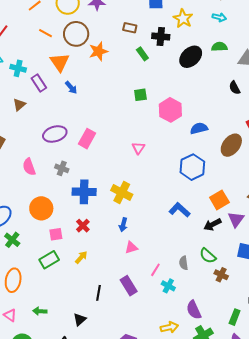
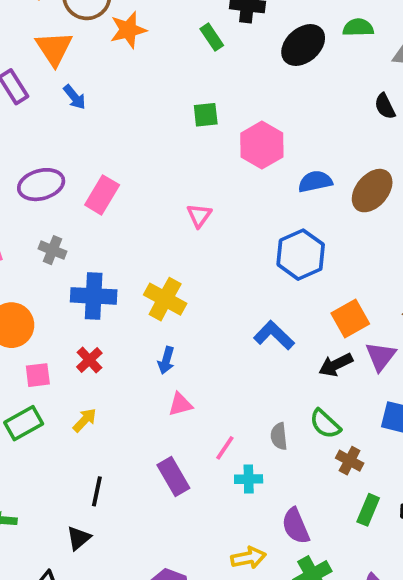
brown ellipse: (231, 145) -> (372, 191), moved
cyan cross: (168, 286) -> (249, 479), turned -32
black line: (98, 293) -> (97, 491), moved
green rectangle: (235, 317) -> (368, 510), moved

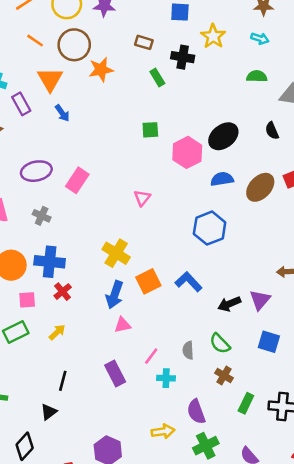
black ellipse: (303, 45) -> (223, 136), moved
blue cross: (94, 296) -> (50, 262), moved
orange square: (350, 318) -> (148, 281), moved
blue arrow: (166, 360) -> (115, 295), size x1.5
brown cross: (350, 461) -> (224, 376), moved

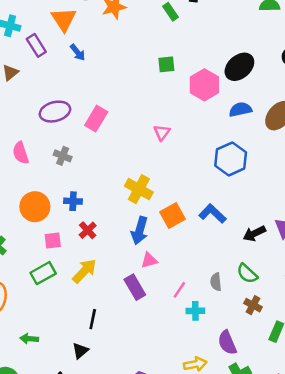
blue cross: (50, 262) -> (73, 201), size x0.6
yellow arrow: (57, 332) -> (84, 271), size x1.5
purple rectangle: (115, 374) -> (135, 287), moved

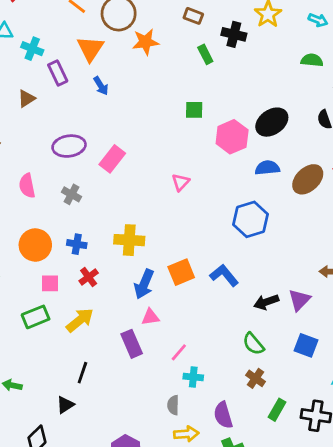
yellow cross: (139, 189) -> (129, 240), moved, turned -32
gray semicircle: (216, 282) -> (173, 405), moved

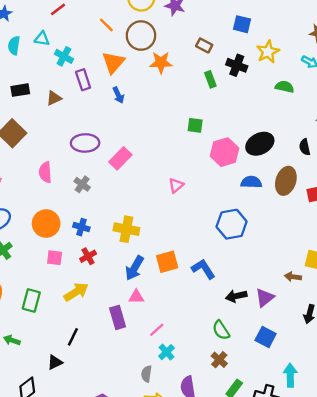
green semicircle: (312, 60) -> (285, 87), moved
brown ellipse: (308, 179) -> (286, 181), moved, turned -36
green rectangle: (36, 317) -> (31, 301), moved, turned -60
cyan cross: (193, 377) -> (166, 352), turned 35

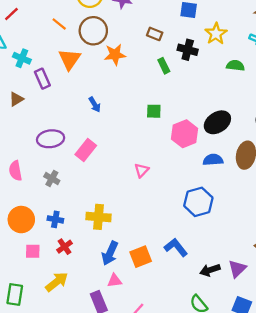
blue arrow: (118, 95) -> (95, 105), moved
orange square: (167, 262) -> (141, 257), moved

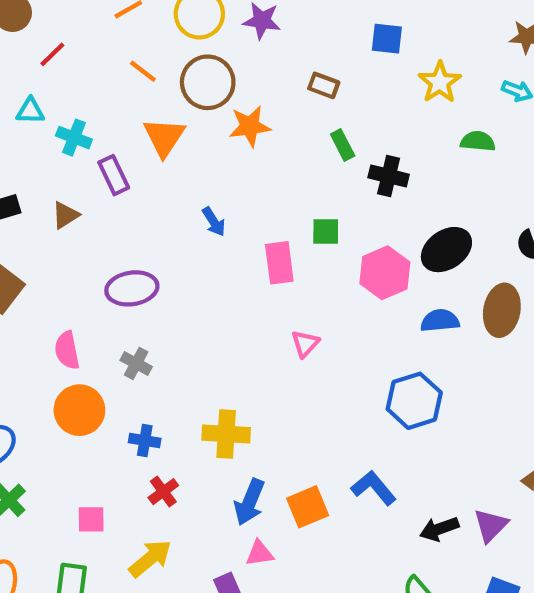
black cross: (188, 50) -> (389, 176), moved
pink rectangle: (86, 150) -> (279, 263), moved, turned -45
orange circle: (21, 220) -> (79, 410), moved
pink square: (33, 251) -> (91, 519), moved

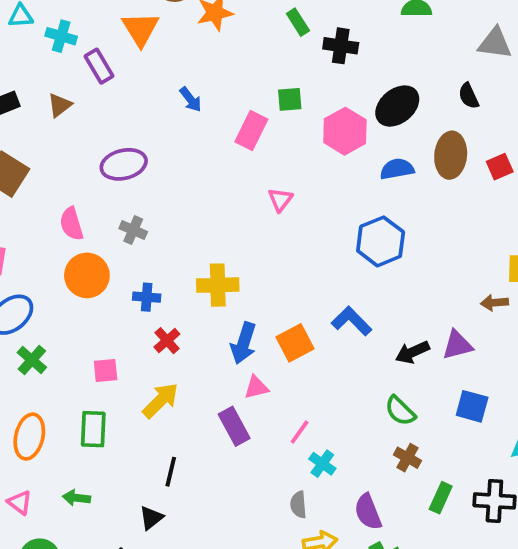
pink rectangle: (279, 263) -> (251, 131), turned 39
purple triangle: (491, 525) -> (457, 345), turned 36

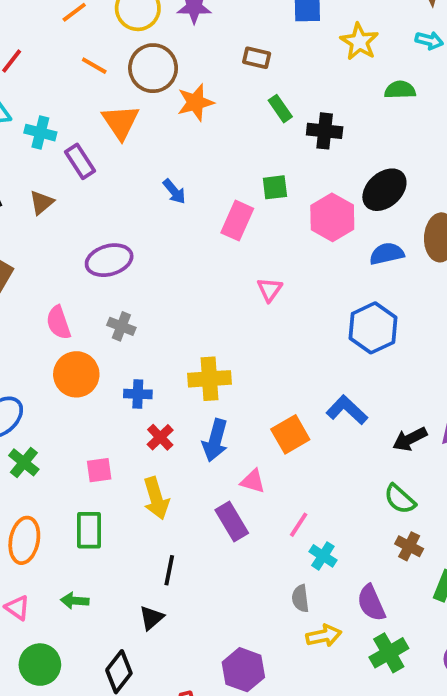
blue arrow: (244, 343) -> (215, 440), moved
pink triangle: (256, 387) -> (253, 481), turned 32
yellow arrow: (161, 400) -> (156, 498), turned 120

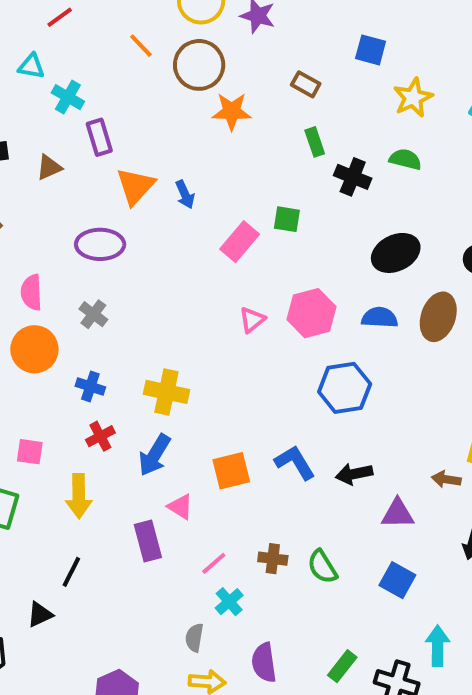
green semicircle: (400, 90) -> (405, 159), moved
orange triangle: (121, 122) -> (136, 186), moved
pink hexagon: (332, 217) -> (312, 313), moved
black arrow: (410, 439) -> (354, 474), moved
brown cross: (409, 546) -> (273, 559), moved, turned -36

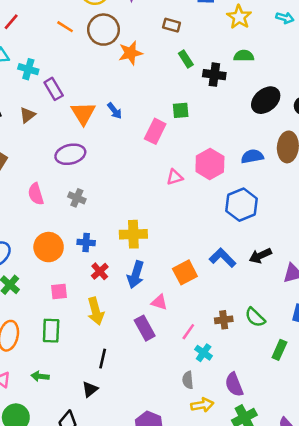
black ellipse: (396, 253) -> (266, 100), moved
pink triangle: (252, 320) -> (175, 177), turned 36
orange circle: (34, 349) -> (49, 247), moved
green rectangle: (342, 666) -> (279, 350), moved

